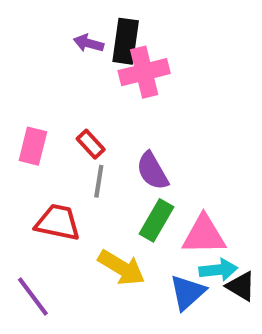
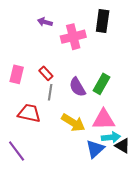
black rectangle: (126, 41) -> (103, 21), moved
green rectangle: (157, 220) -> (101, 84), moved
yellow arrow: (122, 268) -> (73, 123), moved

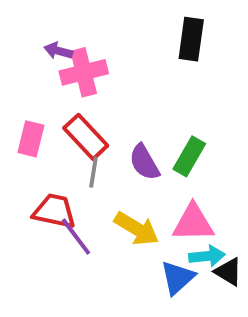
purple arrow: (45, 22) -> (58, 51), moved
pink cross: (73, 37) -> (84, 72), moved
red rectangle: (46, 73) -> (86, 137), size x1.6
purple line: (17, 151) -> (76, 237), moved

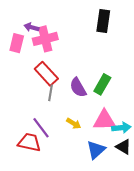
pink rectangle: (31, 139) -> (17, 43), moved
red trapezoid: (54, 211) -> (29, 142), moved
yellow arrow: (136, 229) -> (74, 123), size x0.6
cyan arrow: (207, 256) -> (121, 128), moved

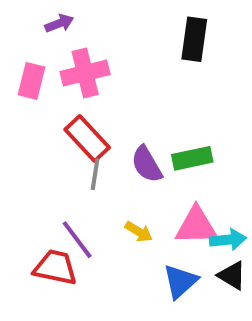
purple arrow: (31, 27) -> (59, 23), moved, turned 144
green rectangle: (102, 84) -> (192, 158), turned 48

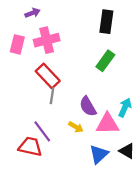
green rectangle: (192, 158) -> (105, 61), moved, turned -42
purple semicircle: (147, 164) -> (88, 106), moved
cyan arrow: (228, 240) -> (125, 107), moved, turned -60

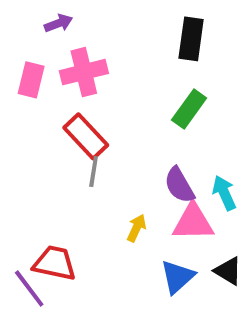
purple semicircle: (88, 106) -> (179, 185), moved
cyan arrow: (125, 107) -> (224, 193), turned -48
yellow arrow: (76, 127) -> (136, 228), turned -96
purple line: (42, 131) -> (29, 288), moved

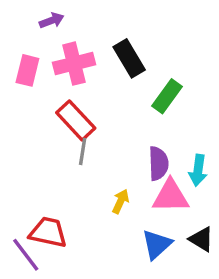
black rectangle: (191, 39) -> (129, 58), moved, turned -39
purple semicircle: (179, 185) -> (158, 163), turned -152
cyan arrow: (224, 193) -> (198, 170), turned -148

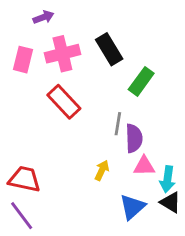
gray line: (83, 151) -> (118, 124), moved
cyan arrow: (198, 170) -> (167, 179), moved
pink triangle: (170, 196) -> (144, 166), size x0.7
red trapezoid: (48, 232) -> (25, 179), moved

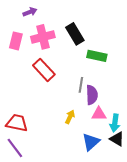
green rectangle: (141, 81) -> (97, 56), turned 66

